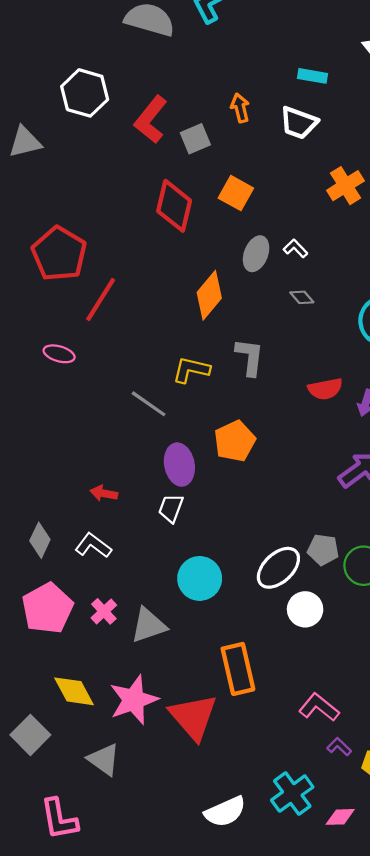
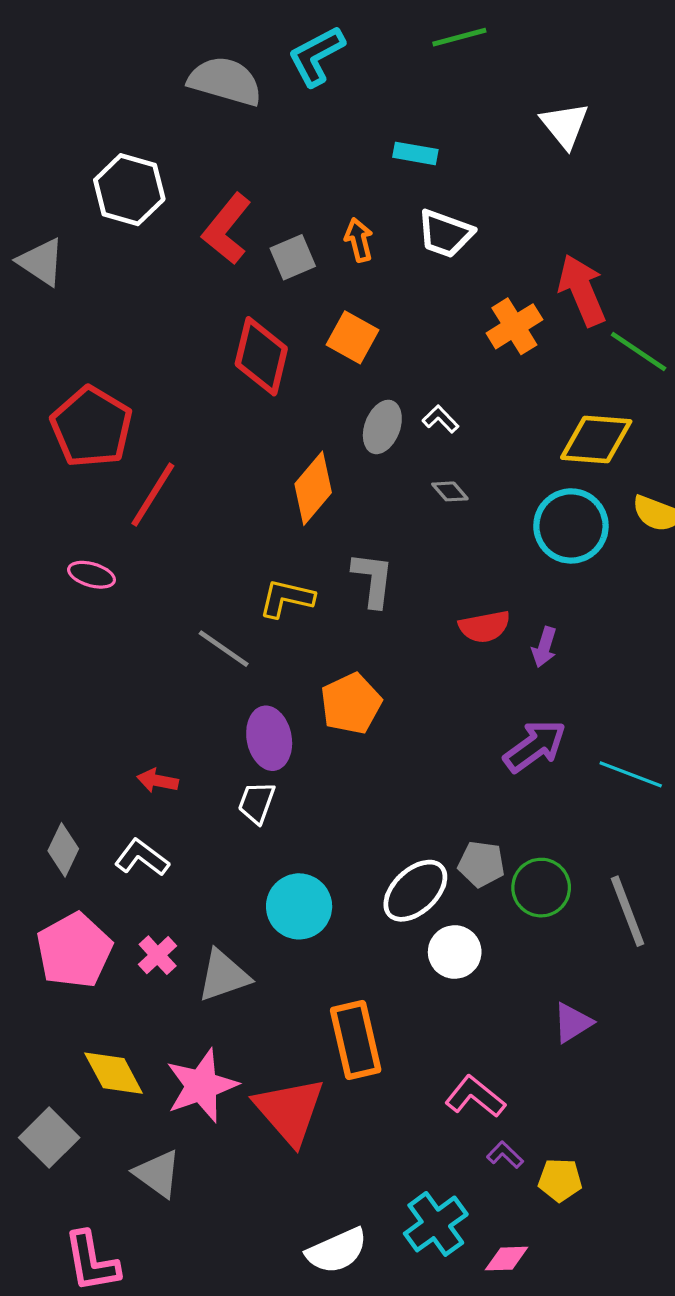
cyan rectangle: (312, 76) -> (415, 153), moved
orange arrow: (240, 108) -> (359, 240), moved
gray triangle: (25, 142) -> (41, 262), turned 48

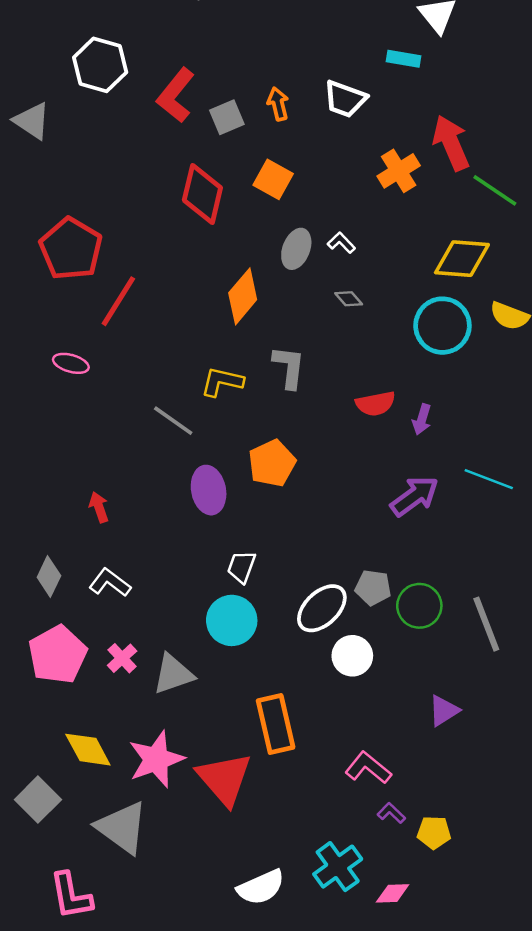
cyan rectangle: (415, 153) -> (403, 59), moved
cyan line: (631, 774) -> (489, 479), moved
red arrow: (158, 781) -> (99, 507), moved, turned 60
white trapezoid: (257, 803) -> (241, 567), moved
gray triangle: (158, 1174) -> (122, 828), size x1.4

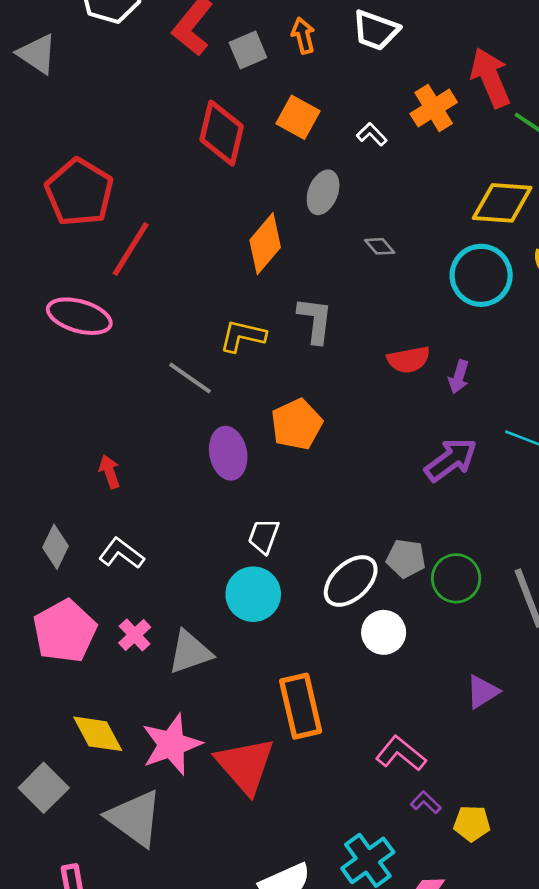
white L-shape: (341, 243) -> (372, 134), moved
pink ellipse: (71, 363) -> (79, 316), size x1.6

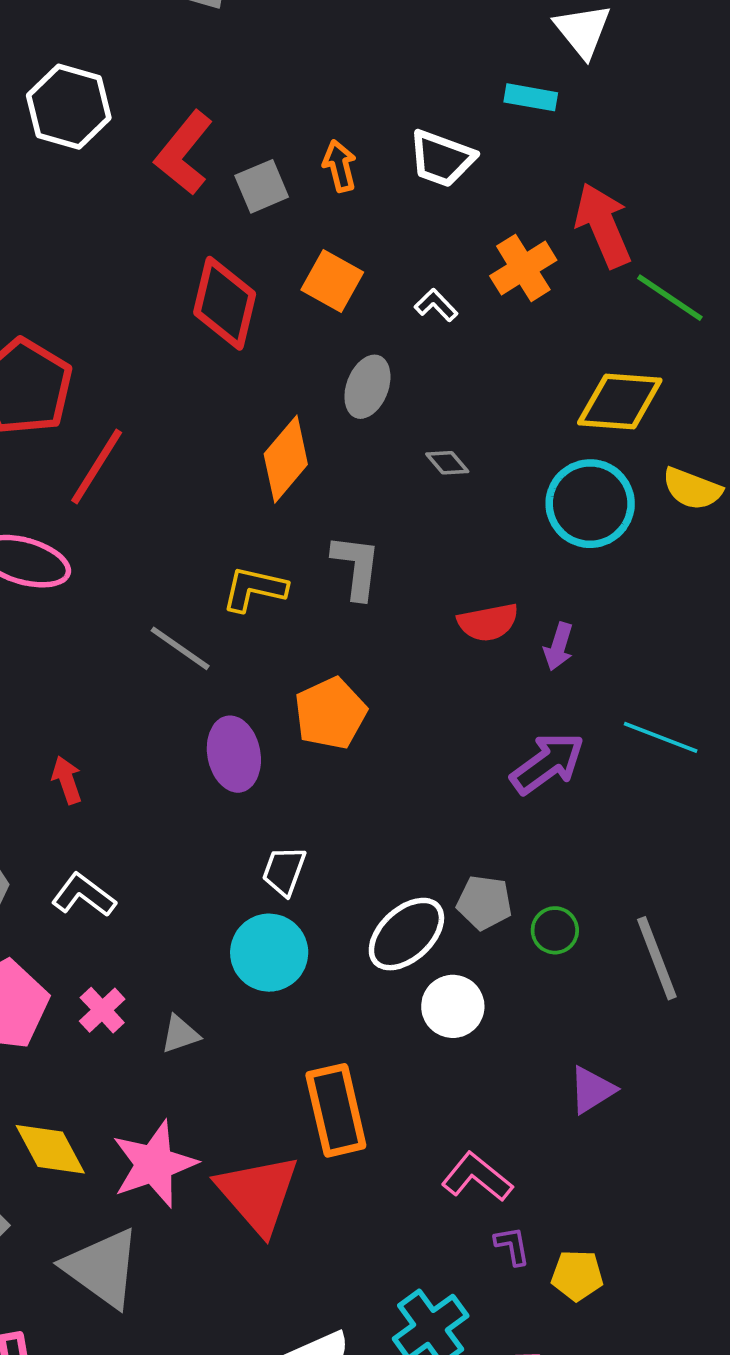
green circle: (456, 578) -> (555, 930), size x0.7
gray triangle: (190, 652) -> (180, 1034), size x0.6
purple L-shape: (426, 802) -> (512, 1246), turned 36

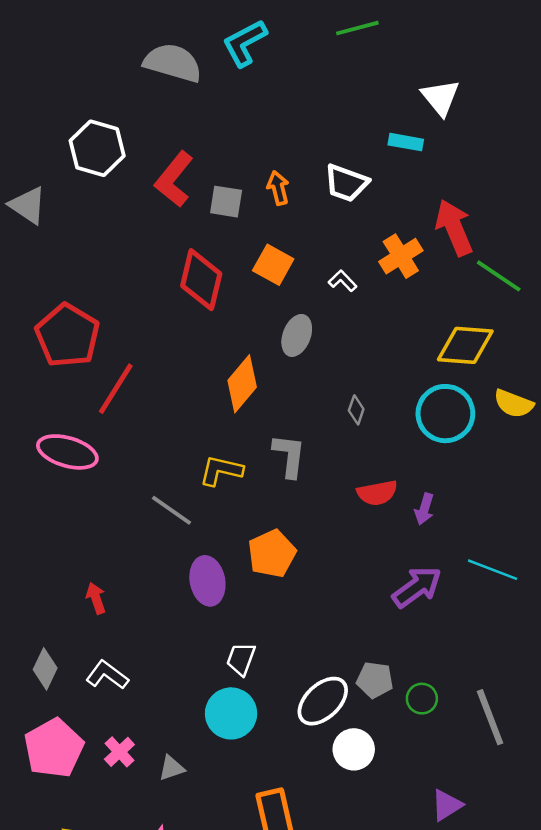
gray square: (262, 186) -> (226, 202), turned 32
gray diamond: (447, 463) -> (356, 410), moved, turned 60

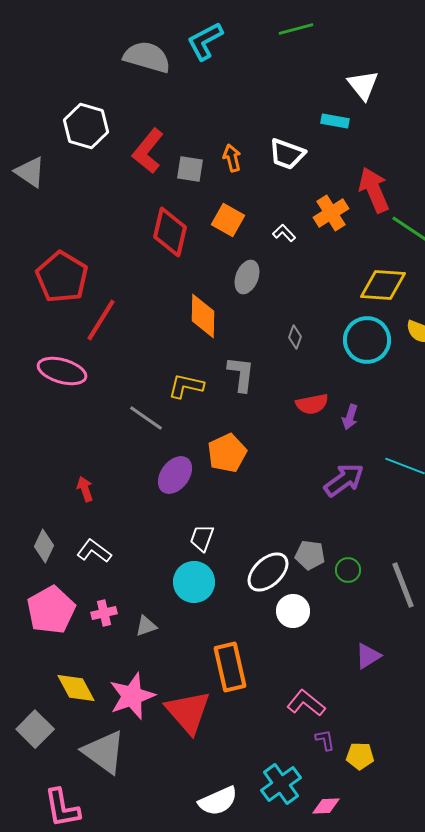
orange diamond: (242, 384) -> (203, 316), turned -39
purple ellipse: (207, 581) -> (175, 475), turned 48
pink cross: (119, 752) -> (104, 613), turned 30

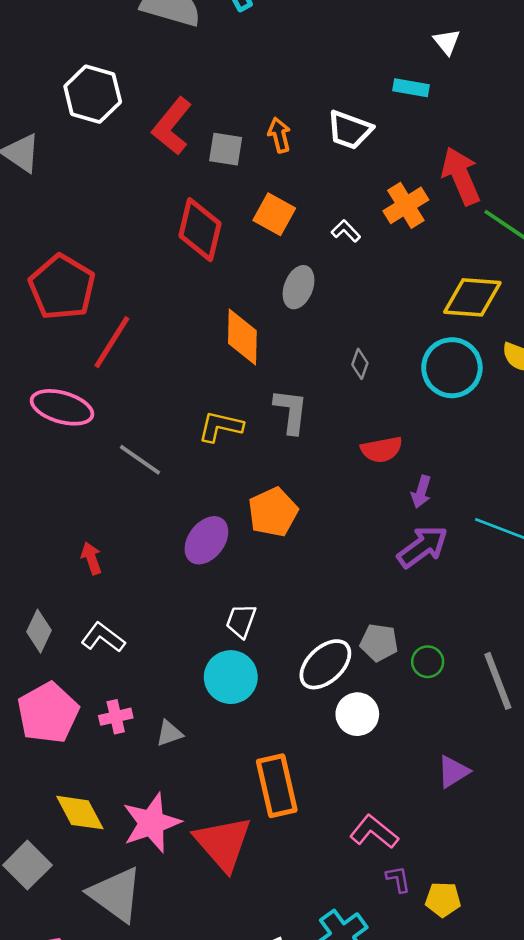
white triangle: (363, 85) -> (447, 42), size x0.7
purple arrow: (350, 417) -> (421, 492), moved
gray line: (146, 418) -> (140, 460), moved

